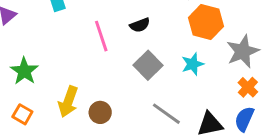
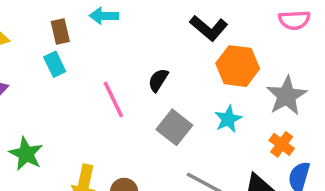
black semicircle: (140, 25) -> (158, 80), turned 150
orange cross: (248, 87) -> (282, 144), moved

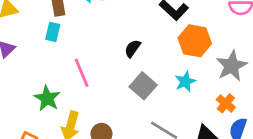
cyan rectangle: (55, 64) -> (53, 32), turned 36
pink line: (113, 100) -> (82, 73), moved
green star: (26, 154) -> (47, 98), moved

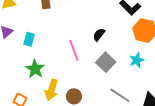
cyan rectangle: (53, 32) -> (29, 39), moved
pink line: (82, 73) -> (74, 50), moved

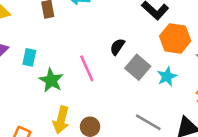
gray square: (106, 62) -> (138, 67), moved
green star: (35, 69) -> (51, 80), moved

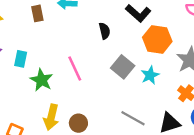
black semicircle: (117, 47) -> (105, 31), moved, turned 133

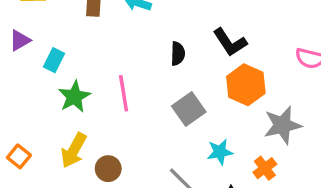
cyan star: (150, 75) -> (220, 152), moved

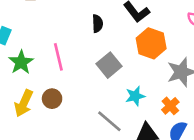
brown circle: (108, 169) -> (52, 99), moved

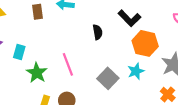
gray square: (109, 65) -> (108, 78), moved
cyan star: (135, 96) -> (136, 71), moved

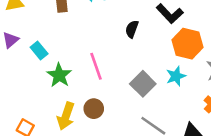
black semicircle: (98, 32) -> (132, 29), turned -152
cyan rectangle: (19, 52) -> (39, 50), turned -56

